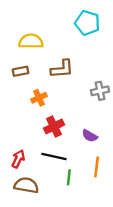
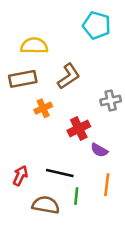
brown L-shape: (62, 69) -> (69, 76), turned -30
brown rectangle: (21, 71) -> (23, 79), size x1.5
red cross: (54, 127) -> (79, 129), moved
brown semicircle: (26, 185) -> (46, 205), moved

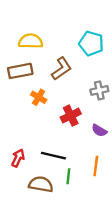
cyan pentagon: (97, 25) -> (91, 43), moved
orange cross: (43, 108) -> (39, 97), turned -35
purple semicircle: (99, 150) -> (99, 130), moved

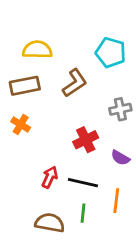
orange cross: (39, 97) -> (21, 124), moved
black line: (53, 156) -> (83, 183), moved
red arrow: (18, 158) -> (50, 177), moved

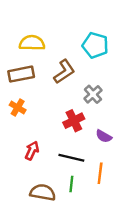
gray cross: (120, 109) -> (93, 94), moved, turned -30
red arrow: (50, 177) -> (32, 151), moved

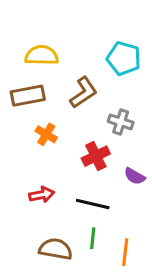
gray cross: (93, 94) -> (121, 122), turned -30
orange cross: (18, 108) -> (46, 134), moved
red arrow: (32, 151) -> (42, 195), turned 54
orange line: (100, 173) -> (125, 252), moved

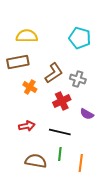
brown L-shape: (83, 93) -> (54, 73), moved

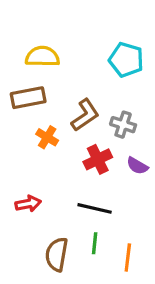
purple semicircle: (87, 114) -> (137, 166), moved
red arrow: (27, 126) -> (28, 204), moved
brown semicircle: (36, 161) -> (57, 254), turned -90

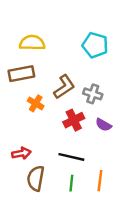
brown semicircle: (57, 254) -> (36, 178), moved
orange line: (128, 258) -> (100, 181), moved

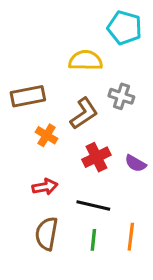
yellow semicircle: (32, 43) -> (86, 60), moved
cyan pentagon: (95, 45) -> (125, 28), moved
gray cross: (93, 94) -> (121, 96), moved
red arrow: (21, 153) -> (45, 187), moved

